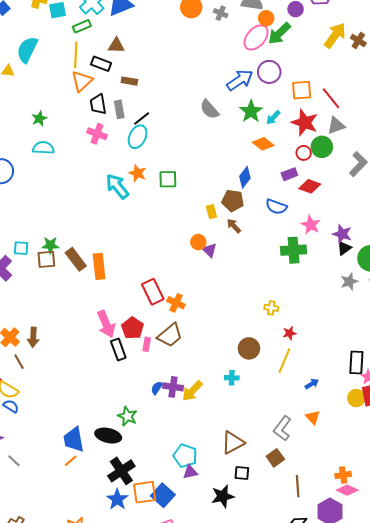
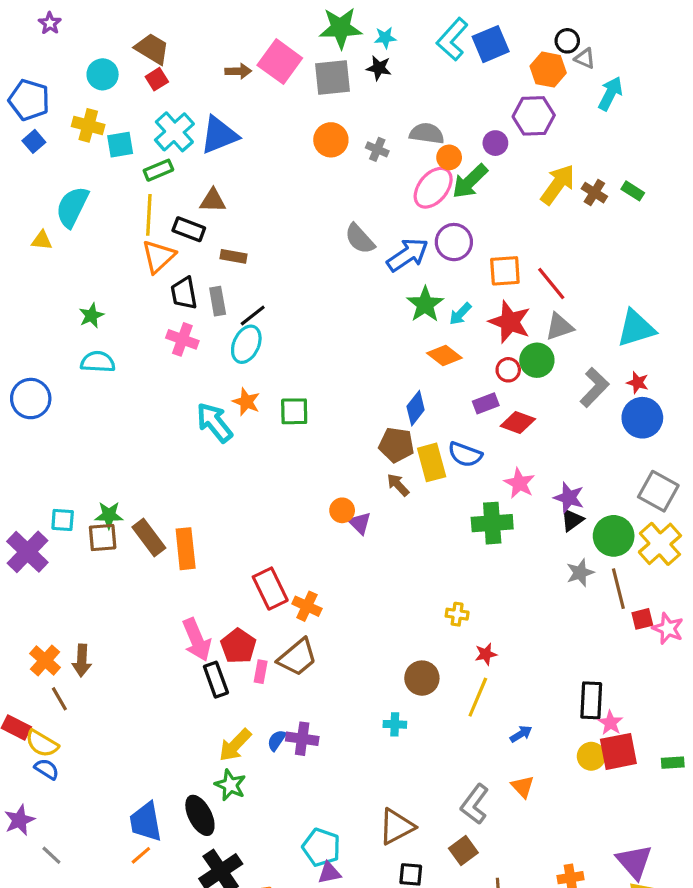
gray semicircle: (209, 109) -> (360, 239), moved
yellow rectangle: (211, 212) -> (432, 462), moved, size x1.6
yellow arrow: (192, 391) -> (235, 745), moved
black ellipse: (108, 435) -> (200, 815), turned 50

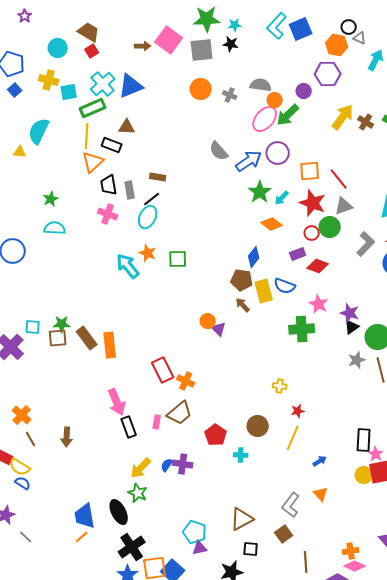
green rectangle: (158, 170) -> (93, 108), size x1.4
brown rectangle: (233, 256) -> (158, 177), moved
red pentagon: (238, 646) -> (216, 435), moved
brown arrow: (82, 660) -> (67, 437), moved

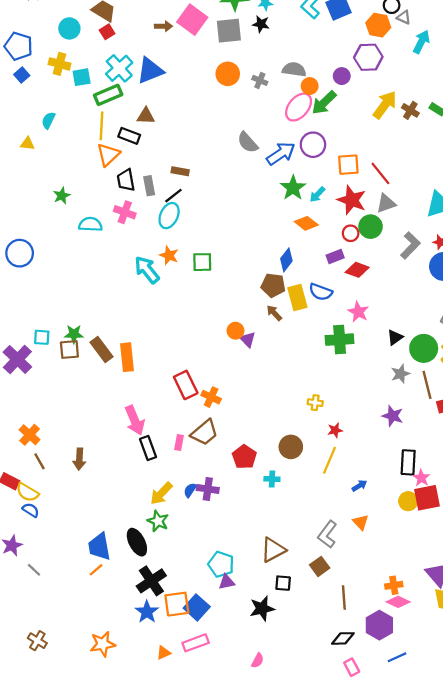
cyan semicircle: (39, 131) -> (48, 120), size x0.6
cyan semicircle: (55, 228) -> (90, 224), moved
purple star: (350, 313) -> (393, 416), moved

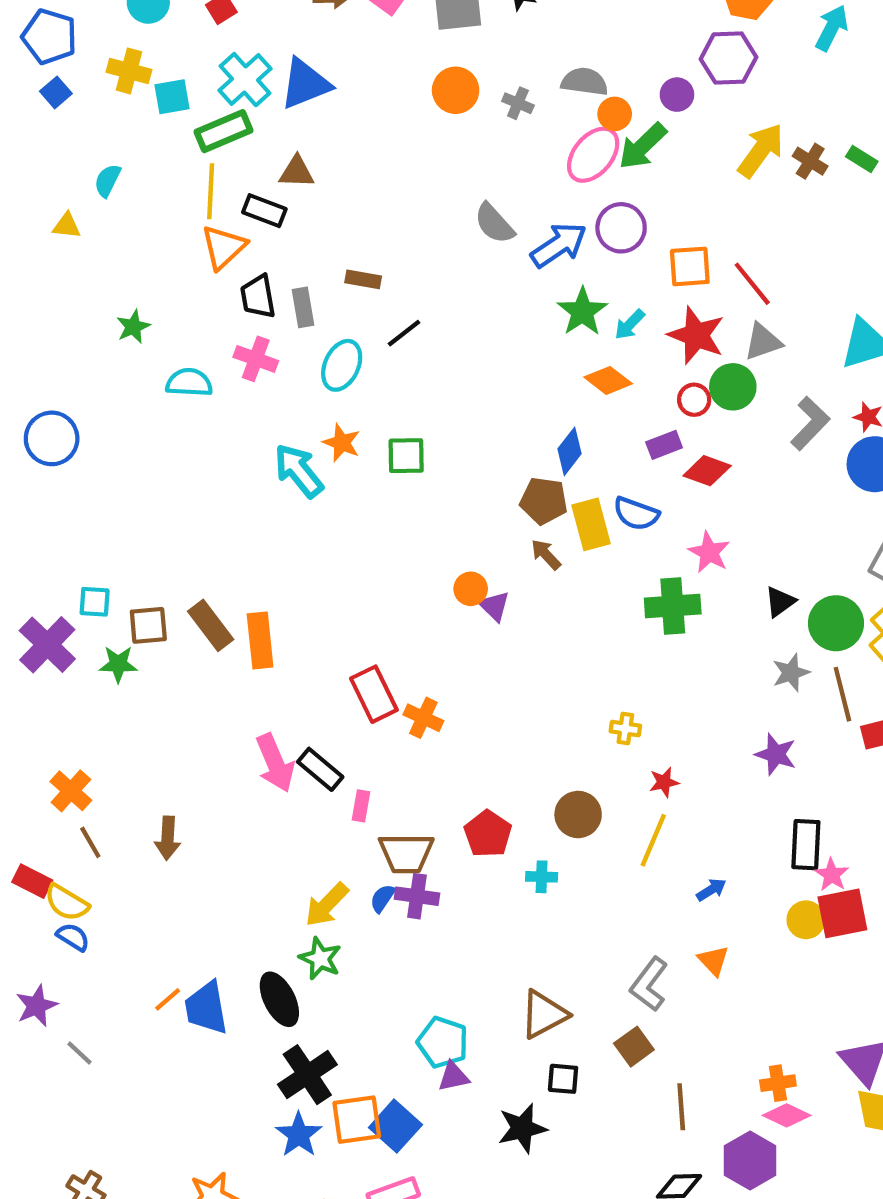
black line: (173, 196) -> (404, 333), moved
green star: (74, 334) -> (118, 664), moved
brown trapezoid: (204, 433) -> (406, 853), moved, turned 40
black rectangle: (148, 448) -> (320, 769), moved, turned -30
orange line: (96, 570) -> (168, 999), moved

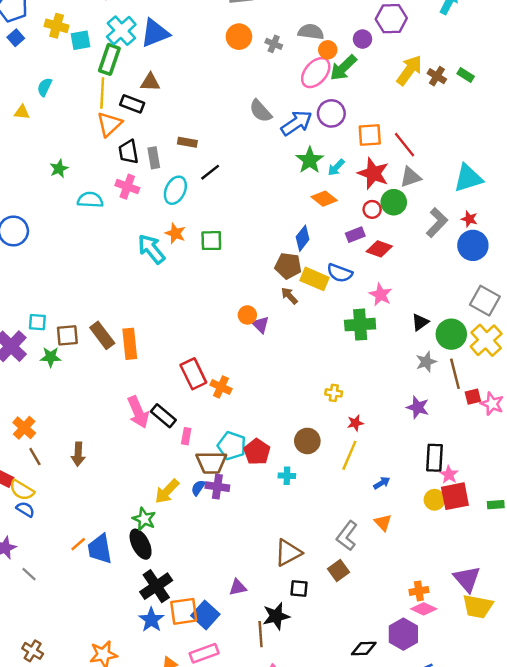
green rectangle: (224, 131) -> (109, 59), turned -48
yellow rectangle: (591, 524) -> (315, 279), turned -52
green star: (320, 958) -> (144, 519), moved
cyan pentagon: (443, 1042) -> (232, 446), moved
brown line: (681, 1107) -> (261, 634), moved

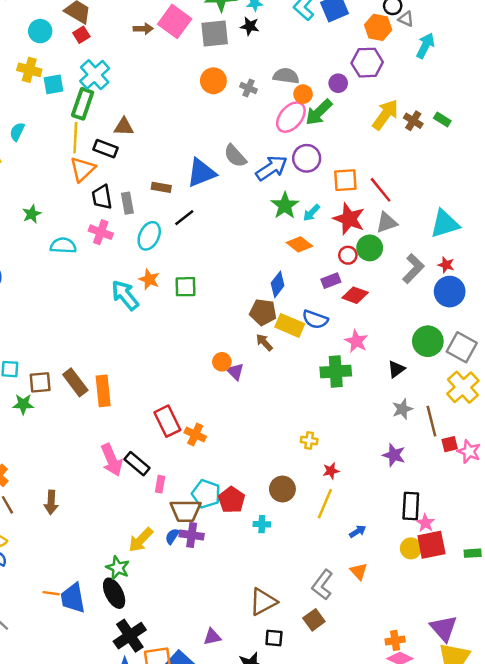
blue triangle: (155, 33) -> (201, 173), moved
green circle: (451, 334) -> (428, 341), moved
orange line: (78, 544) -> (51, 593), turned 49

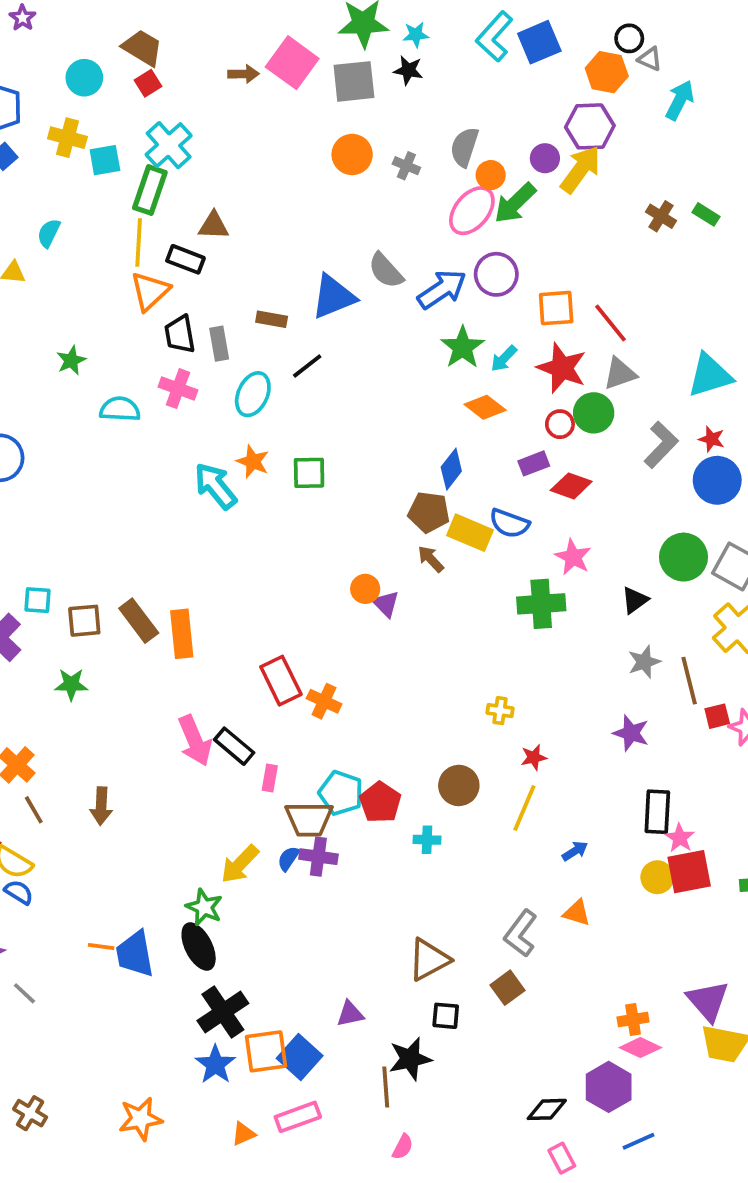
gray semicircle: (286, 76) -> (464, 147), turned -80
yellow arrow: (385, 115) -> (581, 169), moved
green star: (23, 404) -> (71, 684), moved
orange triangle: (359, 571) -> (577, 913), turned -30

